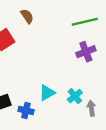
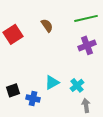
brown semicircle: (27, 16) -> (47, 25), moved
gray arrow: (91, 108) -> (86, 105), moved

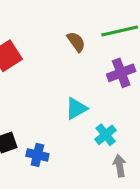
brown semicircle: (47, 25) -> (76, 42), moved
cyan triangle: (52, 82) -> (76, 108), moved

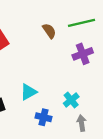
cyan triangle: (76, 108) -> (29, 92), moved
blue cross: (37, 155) -> (43, 117), moved

